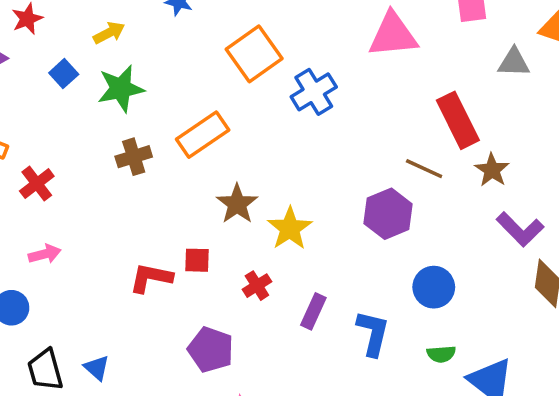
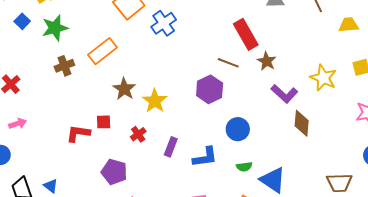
blue L-shape: (373, 333) -> (205, 157), turned 72

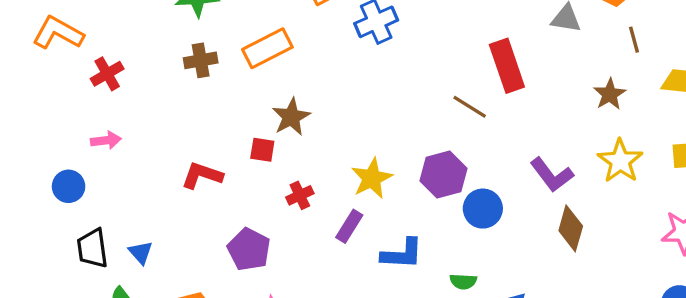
brown star: (267, 61) -> (610, 94), moved
purple hexagon: (210, 89) -> (443, 175), moved
yellow star: (155, 101) -> (372, 178), moved
red square: (104, 122) -> (262, 150), moved
blue circle: (238, 129) -> (483, 209), moved

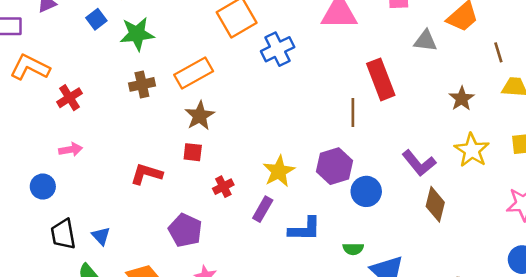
brown line: (634, 40) -> (498, 52), moved
brown line: (470, 107) -> (353, 113), turned 60
brown star: (291, 117) -> (200, 116), moved

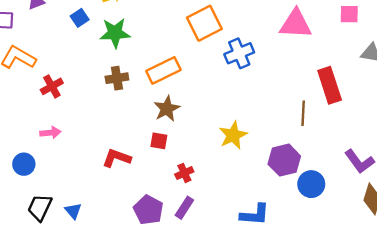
yellow star: (279, 171) -> (233, 135), moved
purple rectangle: (263, 209) -> (184, 208), moved
black trapezoid: (63, 234) -> (40, 207), turned 32

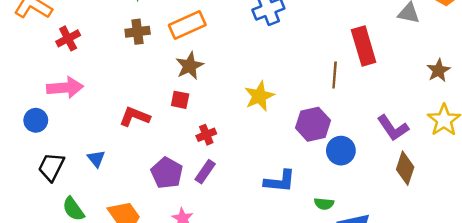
pink arrow: (50, 133) -> (65, 88), size x1.6
blue triangle: (73, 211) -> (96, 159), moved

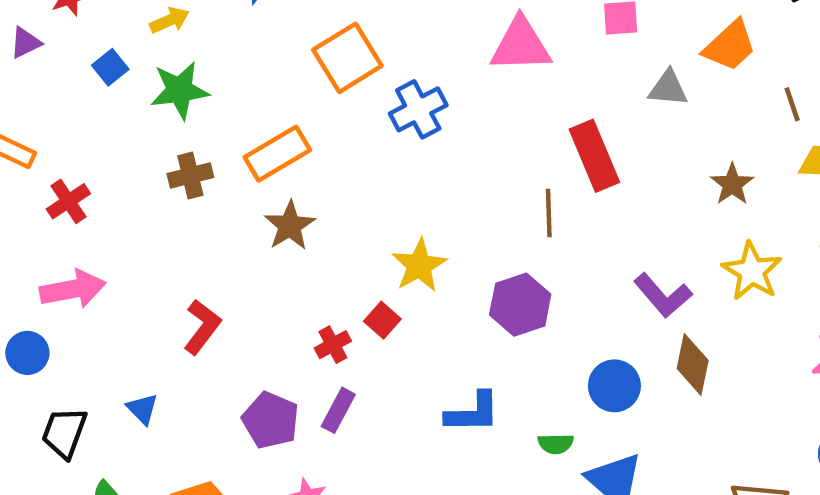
red square: (180, 100) -> (382, 320), moved, turned 36
red L-shape: (135, 117) -> (202, 327), turned 112
blue circle: (341, 151) -> (614, 386), moved

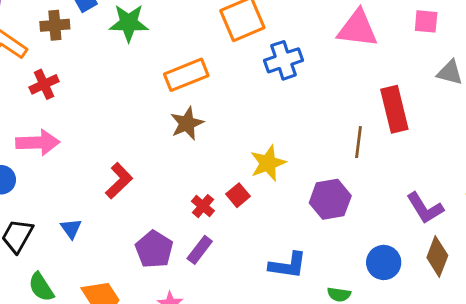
brown cross: (190, 175) -> (55, 25), moved
red cross: (333, 345) -> (203, 206), turned -30

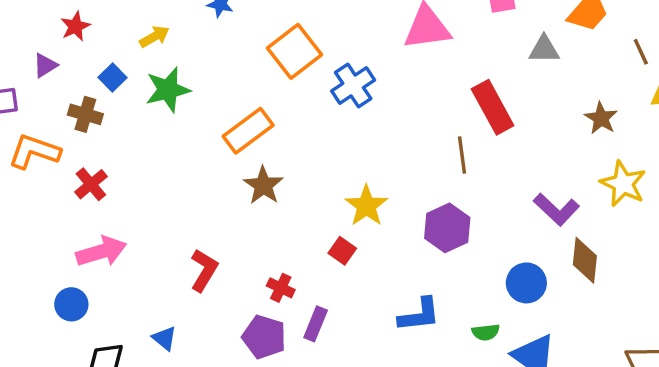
brown cross: (55, 25) -> (85, 114), turned 36
red cross: (203, 206) -> (281, 288), moved

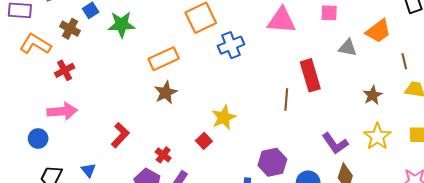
purple hexagon: (447, 228) -> (272, 162), moved

